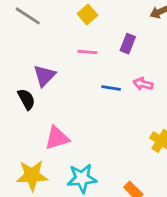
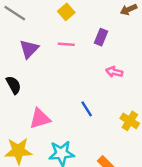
purple triangle: (44, 76) -> (29, 49), moved
blue line: (111, 88) -> (87, 109), moved, turned 49

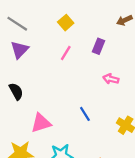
pink line: (66, 44) -> (66, 53), turned -63
purple triangle: (29, 49) -> (19, 50), moved

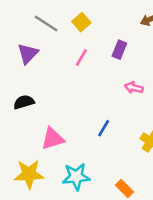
gray line: (17, 24) -> (46, 23), moved
black semicircle: (16, 91) -> (24, 102), turned -78
blue line: (85, 114) -> (104, 128), turned 63

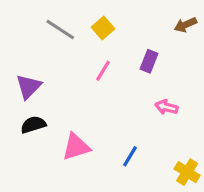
purple triangle: (28, 54) -> (29, 87), moved
pink triangle: (53, 139) -> (76, 147), moved

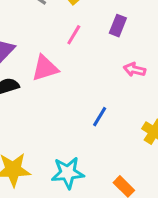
pink triangle: (76, 147) -> (45, 68), moved

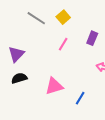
pink triangle: (45, 68) -> (54, 86), moved

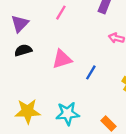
pink line: (63, 44) -> (61, 13), moved

